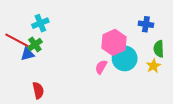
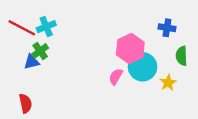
red line: (17, 40) -> (22, 28), moved
yellow star: (153, 66) -> (168, 83), moved
red semicircle: (38, 90) -> (25, 103), moved

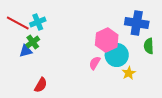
blue cross: (167, 28) -> (137, 23), size x1.6
yellow star: (168, 83) -> (129, 73), moved
red semicircle: (25, 103) -> (41, 85), moved, turned 42

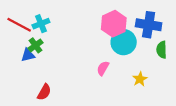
pink hexagon: (107, 40) -> (114, 24), moved
cyan circle: (117, 55) -> (124, 42), moved

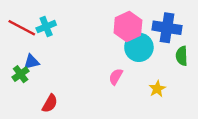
green cross: (35, 45) -> (21, 74), moved

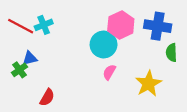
cyan circle: (139, 47) -> (104, 44), moved
yellow star: (157, 89) -> (148, 84), size x1.6

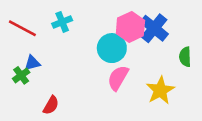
cyan cross: (44, 25) -> (62, 22), moved
blue cross: (158, 26) -> (154, 28), moved, turned 30
pink semicircle: (109, 72) -> (118, 78), size x1.5

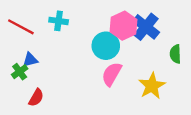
cyan cross: (62, 22) -> (59, 21), turned 30
red semicircle: (51, 105) -> (36, 98), moved

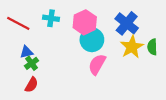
pink hexagon: (123, 26) -> (85, 22), moved
green cross: (20, 72) -> (32, 63), moved
yellow star: (152, 86) -> (132, 47), moved

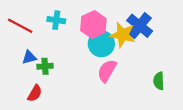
yellow star: (132, 47) -> (123, 35), moved, turned -30
green semicircle: (152, 47) -> (159, 81), moved
green cross: (32, 63) -> (45, 66), moved, turned 32

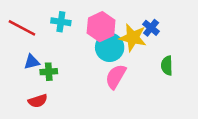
blue cross: (140, 26) -> (151, 28), size x0.6
green semicircle: (159, 81) -> (167, 66), moved
red semicircle: (35, 93) -> (38, 101), turned 42

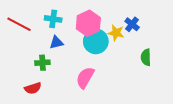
yellow star: (133, 38) -> (116, 33), size x0.7
blue triangle: (32, 62) -> (56, 42), moved
pink semicircle: (116, 77) -> (85, 78), moved

